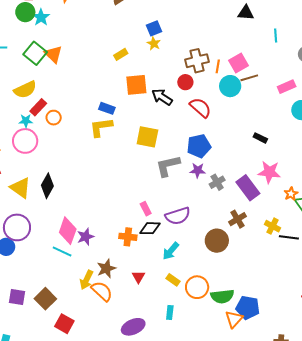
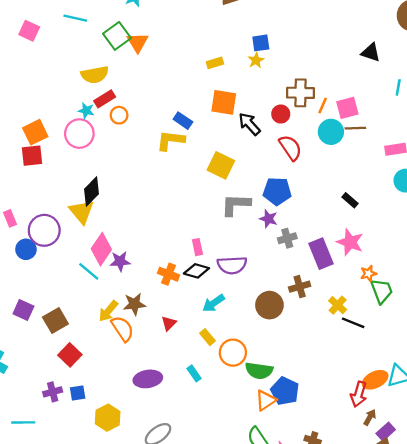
yellow triangle: (20, 188) -> (82, 212), moved
cyan rectangle: (170, 312) -> (194, 373), turned -56

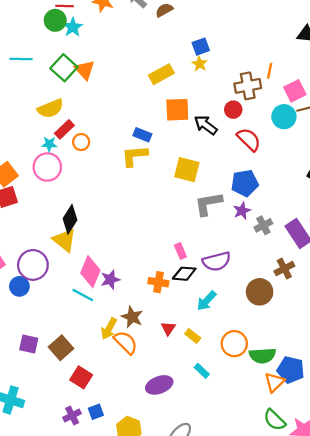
yellow rectangle: (215, 63) -> (161, 74), size x1.5
orange line: (323, 106) -> (270, 71), moved
purple star: (268, 219) -> (242, 211), turned -30
brown star: (134, 304) -> (132, 317), turned -30
yellow rectangle: (208, 337) -> (193, 336), moved

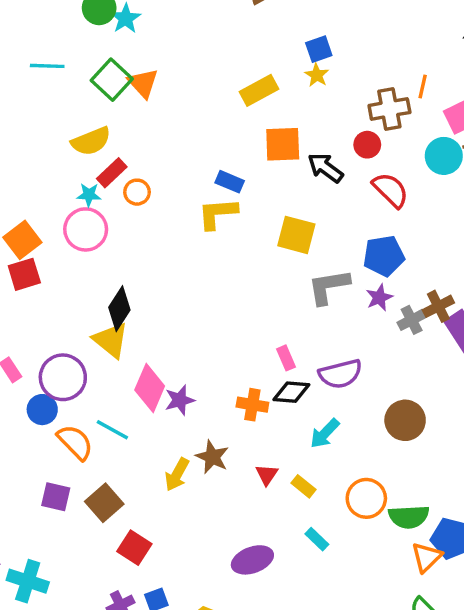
brown cross: (284, 269) -> (438, 306), moved
cyan line: (83, 295) -> (112, 430), moved
orange semicircle: (126, 342) -> (75, 442), moved

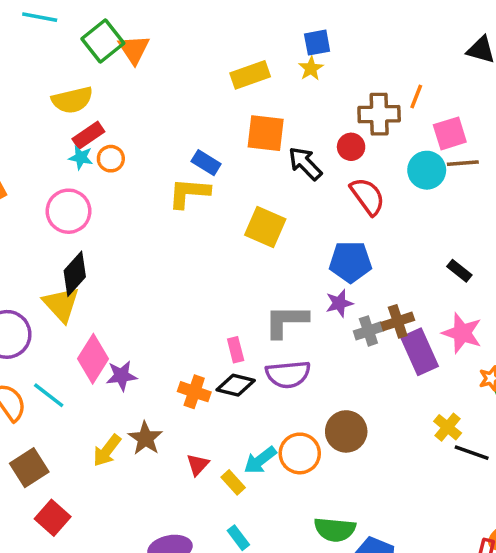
cyan star: (89, 195) -> (81, 157), moved
pink circle: (86, 229) -> (69, 211), moved
gray L-shape: (329, 287) -> (286, 321), moved
cyan arrow: (325, 433) -> (260, 460), moved
orange circle: (366, 498) -> (300, 453), moved

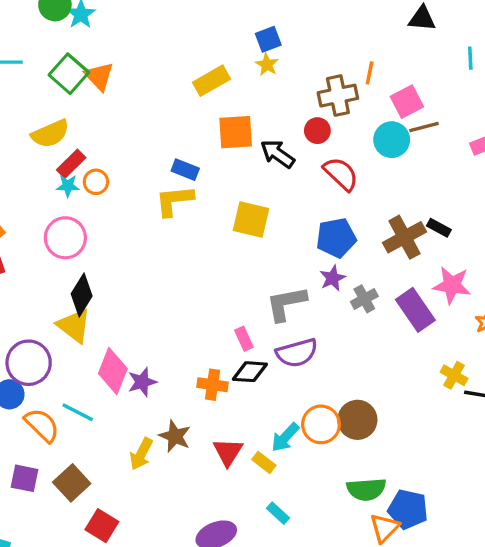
brown cross: (398, 321) -> (405, 237), moved, size x1.4
brown circle: (346, 431) -> (357, 420), moved
red triangle: (198, 465) -> (228, 452), size x1.4

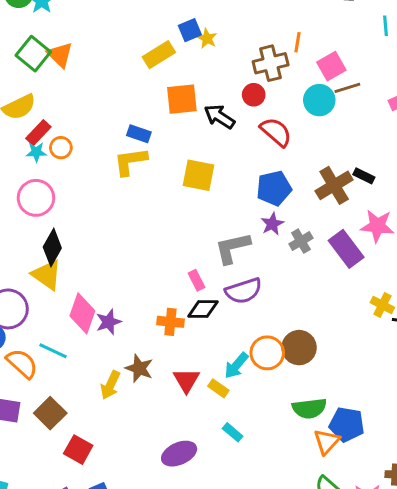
blue square: (268, 39) -> (190, 30), moved

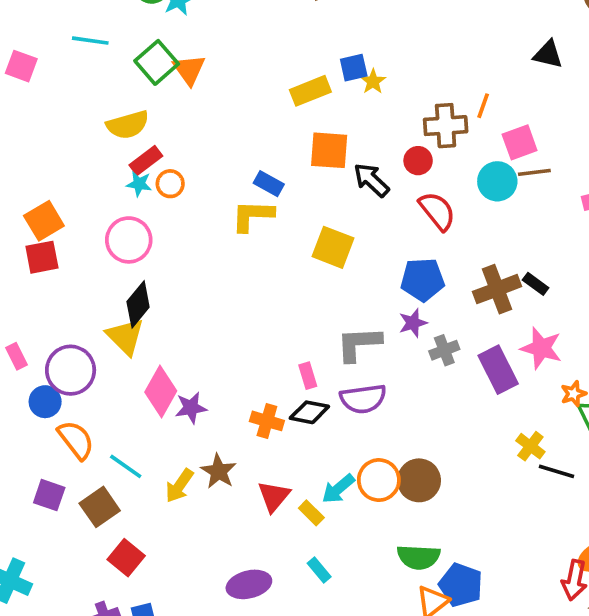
cyan line: (53, 351) -> (126, 466), moved

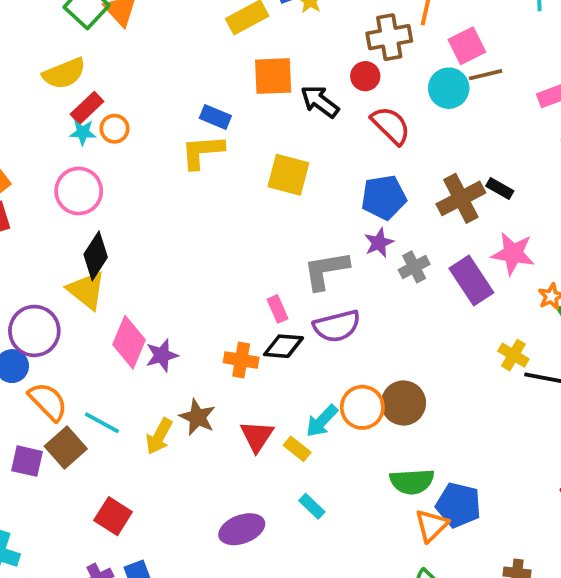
brown square: (100, 507) -> (66, 448), moved

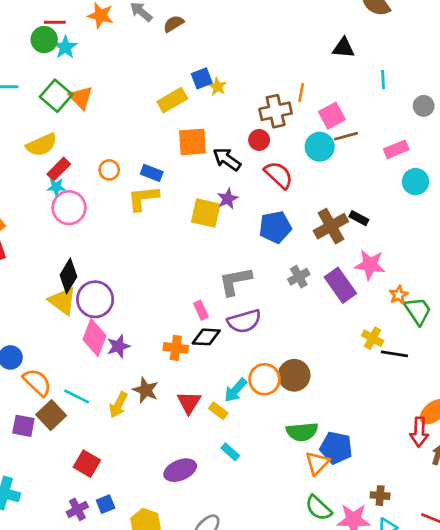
orange circle: (114, 129) -> (109, 170), moved
pink circle: (79, 191) -> (69, 208), moved
purple star: (379, 243) -> (228, 199), moved
purple circle: (34, 331) -> (95, 299), moved

